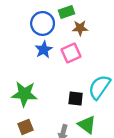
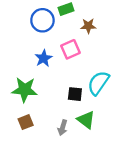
brown star: (80, 28) -> (88, 26), moved
blue star: (44, 50) -> (44, 58), moved

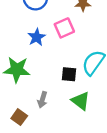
brown square: (26, 122) -> (19, 117), moved, turned -32
gray arrow: (63, 128) -> (42, 100), moved

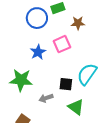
gray arrow: (42, 100) -> (46, 98), moved, turned 56

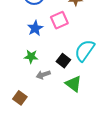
green star: (21, 80) -> (31, 57), moved, size x0.6
black square: (66, 84) -> (63, 61), turned 32

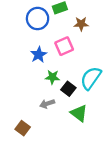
green star: (31, 57) -> (52, 77), moved

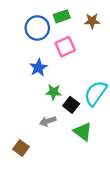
brown star: (81, 24) -> (92, 21), moved
pink square: (64, 46) -> (65, 47), moved

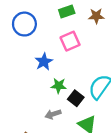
blue circle: (37, 28) -> (24, 24), moved

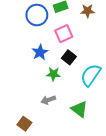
blue circle: (24, 24) -> (37, 15), moved
black square: (76, 98) -> (69, 57), moved

